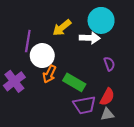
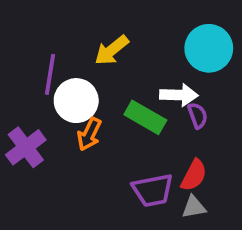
cyan circle: (101, 20) -> (209, 48), moved
white arrow: (90, 38) -> (179, 95), moved
green rectangle: (74, 82) -> (145, 117), moved

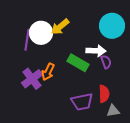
white circle: (76, 101) -> (41, 33), moved
purple cross: (26, 147) -> (32, 79), moved
red semicircle: (194, 175) -> (104, 94), turned -30
gray triangle: (194, 207) -> (113, 111), moved

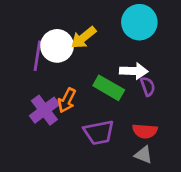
cyan circle: (112, 26) -> (139, 22), moved
red semicircle: (104, 94) -> (145, 131), turned 96
purple trapezoid: (82, 102) -> (99, 132), moved
gray triangle: (113, 111) -> (144, 155), moved, turned 32

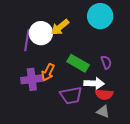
white arrow: (134, 71) -> (94, 83), moved
purple cross: (44, 110) -> (32, 79), turned 30

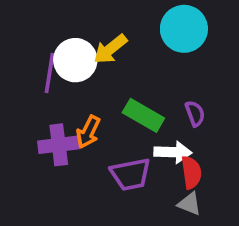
red semicircle: (104, 94) -> (191, 172), turned -102

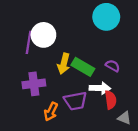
yellow arrow: (110, 49) -> (64, 64), moved, turned -36
purple semicircle: (195, 114) -> (113, 66), turned -40
orange arrow: (88, 132) -> (51, 112), moved
gray triangle: (189, 204) -> (124, 118), moved

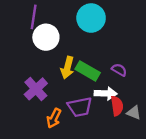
cyan circle: (106, 17) -> (91, 18), moved
purple line: (29, 42) -> (34, 17), moved
purple cross: (34, 84) -> (36, 89), turned -35
gray triangle: (124, 118) -> (134, 113), moved

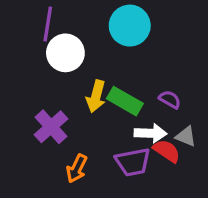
red semicircle: (117, 106) -> (167, 151), turned -48
purple trapezoid: (80, 107) -> (133, 162), moved
gray triangle: (134, 113) -> (186, 136), moved

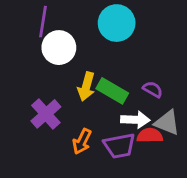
gray triangle: (186, 136) -> (167, 123), size x1.4
red semicircle: (167, 151) -> (150, 136), turned -35
orange arrow: (77, 169) -> (82, 141), moved

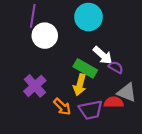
yellow arrow: (86, 87) -> (80, 85), moved
white arrow: (135, 120) -> (103, 55), moved, turned 40
orange arrow: (82, 141) -> (62, 107), turned -72

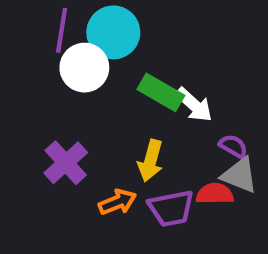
cyan circle: (88, 17) -> (113, 32), moved
purple semicircle: (116, 67) -> (233, 146), moved
green rectangle: (85, 68) -> (161, 92), moved
orange arrow: (62, 107) -> (117, 202), turned -66

